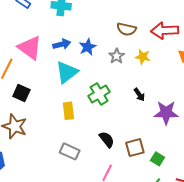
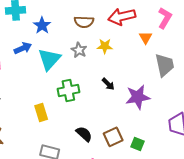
blue star: (88, 47) -> (42, 25), moved
cyan triangle: (67, 72) -> (49, 59), moved
green cross: (99, 94) -> (68, 91), turned 30

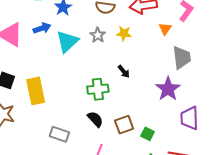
green cross: (68, 91) -> (98, 89), moved
purple star: (138, 97) -> (168, 89), moved, turned -30
yellow rectangle: (41, 113) -> (36, 91), moved, size x1.5

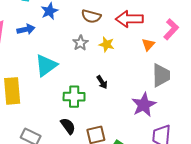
cyan triangle: (67, 42) -> (46, 65), moved

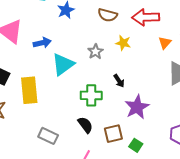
blue arrow: (26, 29) -> (42, 43), moved
gray star: (80, 43) -> (95, 52), moved
purple star: (144, 105) -> (137, 107), moved

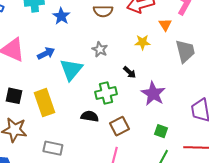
yellow star: (123, 43) -> (142, 42), moved
black semicircle: (85, 125) -> (90, 116), moved, turned -30
brown square: (113, 134) -> (120, 126), moved
gray rectangle: (48, 136) -> (53, 148), moved

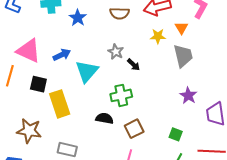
yellow star: (142, 42) -> (158, 36), moved
gray trapezoid: (185, 51) -> (183, 56), moved
black arrow: (130, 72) -> (133, 65), moved
purple star: (153, 94) -> (188, 96), moved, size x0.7
black square: (14, 96) -> (38, 84), moved

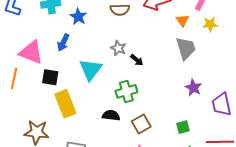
yellow star: (158, 36) -> (210, 24), moved
blue arrow: (62, 55) -> (63, 43), moved, turned 144
black square: (38, 84) -> (50, 77), moved
green square: (176, 134) -> (183, 127), turned -32

